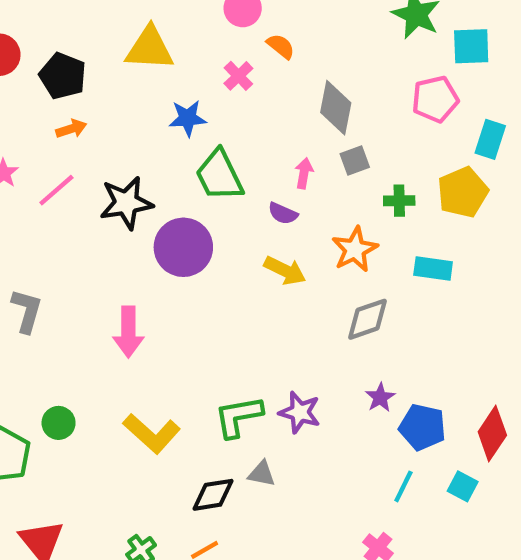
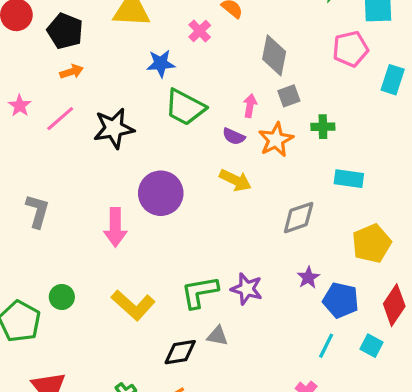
green trapezoid: (219, 175) -> (185, 107), turned -36
yellow pentagon: (463, 192) -> (372, 243), moved
purple circle: (183, 247) -> (161, 193), moved
orange star: (355, 249) -> (276, 140), moved

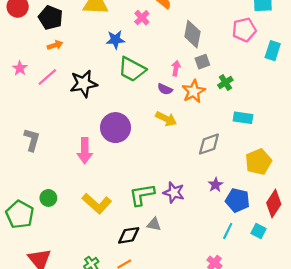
green cross: (323, 127) -> (225, 83), turned -32

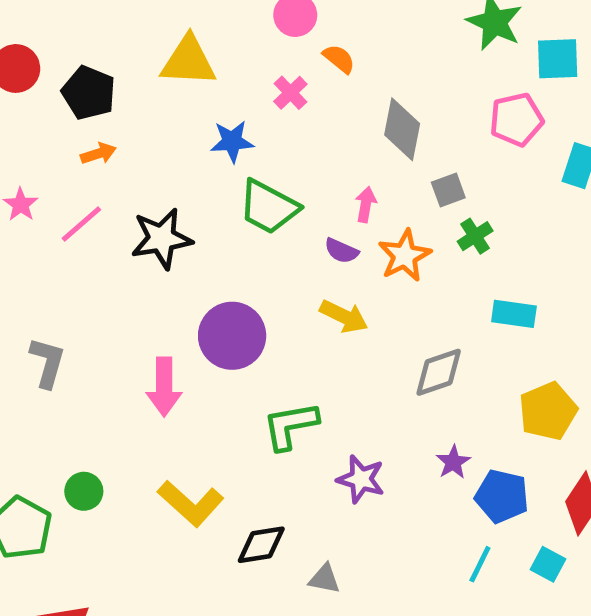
gray square: (202, 62) -> (448, 190), moved
green L-shape: (142, 195) -> (290, 426), moved
gray triangle: (154, 224) -> (324, 579), moved
black diamond: (129, 235) -> (261, 545), moved

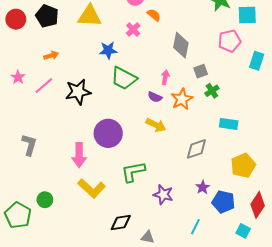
black pentagon: (89, 93) -> (47, 16), moved
yellow L-shape: (191, 503) -> (92, 188), moved
cyan line: (480, 564) -> (195, 227), moved

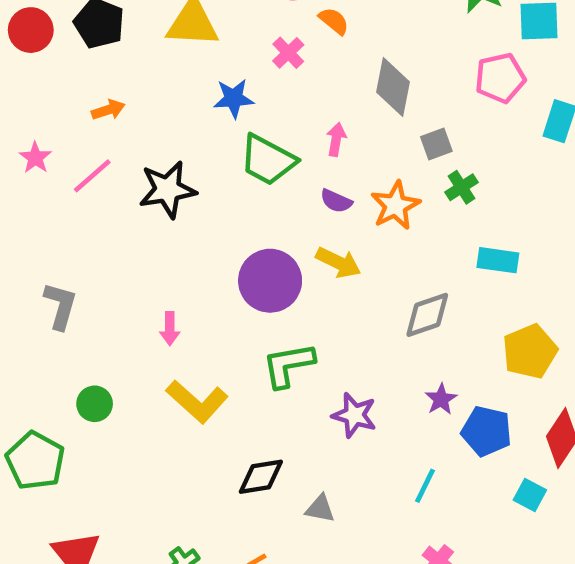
pink arrow: (165, 77) -> (336, 139), moved
purple circle: (108, 133) -> (270, 281), moved
pink arrow: (79, 155) -> (170, 329), size x0.6
green circle: (45, 200) -> (95, 404), moved

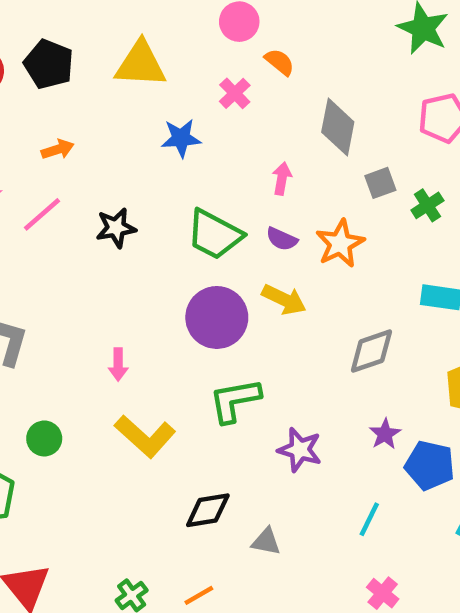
green trapezoid: (268, 160) -> (215, 235), moved
green cross: (461, 187) -> (427, 205), moved
black star: (167, 190) -> (116, 228), size x0.7

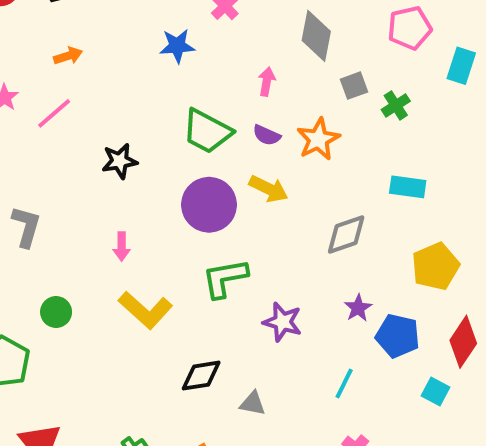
black star: (116, 228) -> (120, 161), moved

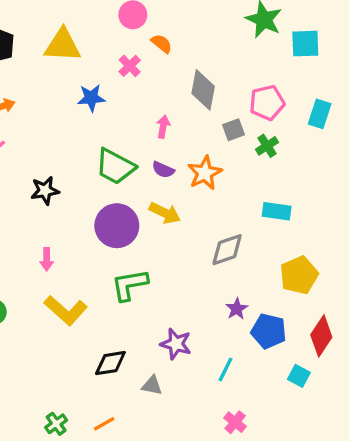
pink pentagon: (410, 28) -> (267, 103), moved
purple star: (283, 322) -> (176, 344), moved

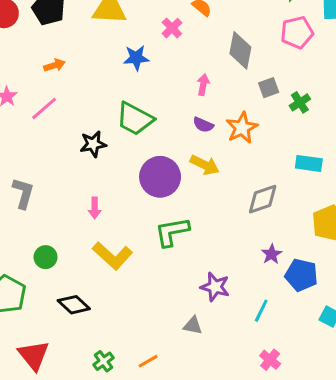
pink pentagon: (267, 103) -> (297, 33), moved
green trapezoid: (115, 167) -> (135, 119), moved
black diamond: (110, 363) -> (74, 305), moved, turned 52

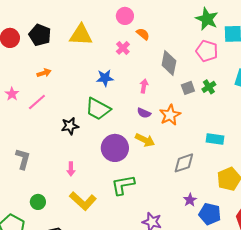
pink pentagon: (297, 33) -> (207, 51), turned 30
blue star: (136, 58) -> (105, 78), moved
green cross: (300, 102) -> (209, 87), moved

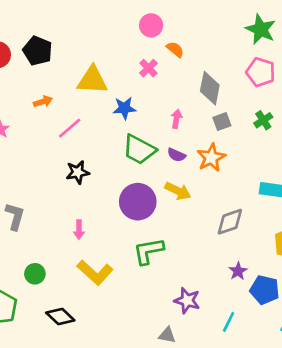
yellow triangle: (81, 35) -> (92, 80), moved
gray square: (188, 88) -> (222, 122), moved
pink line: (37, 102) -> (70, 128), moved
green trapezoid: (98, 109) -> (139, 150), moved

